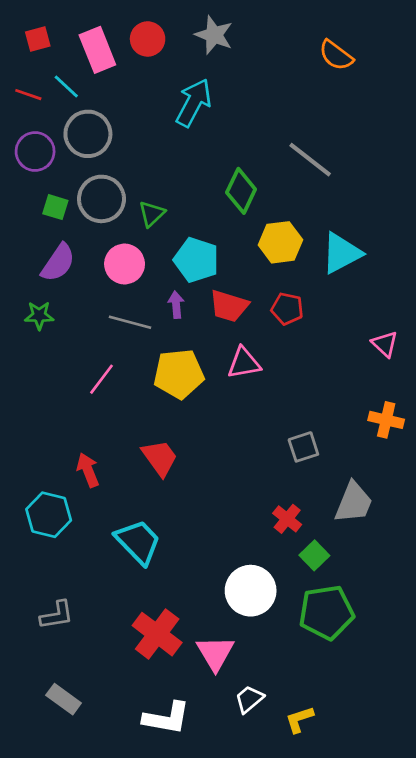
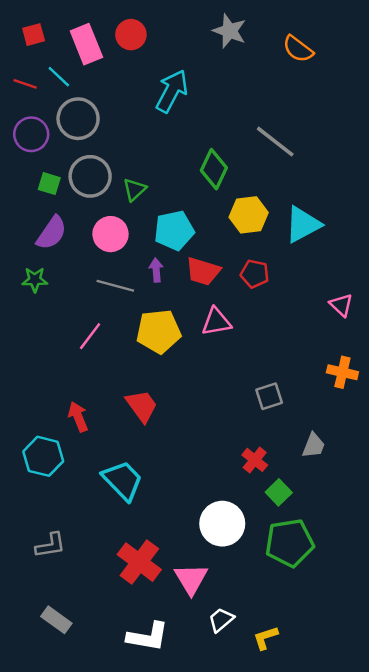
gray star: (214, 35) -> (229, 31), moved
cyan pentagon: (196, 260) -> (174, 230), turned -30
gray trapezoid: (354, 503) -> (314, 446), size x0.7

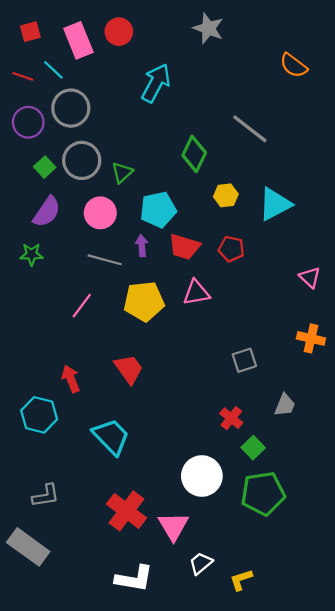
orange semicircle: (298, 49) -> (294, 65), moved
green square: (49, 184) -> (45, 167), turned 30
yellow hexagon: (249, 215) -> (226, 195), size x0.7
gray rectangle: (56, 620) -> (28, 547), moved, size x1.5

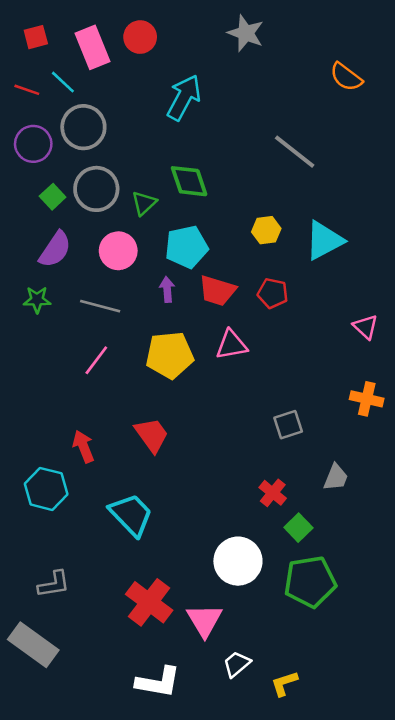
green diamond: (194, 154) -> (189, 181), moved, turned -44
gray line: (105, 260) -> (100, 306), moved

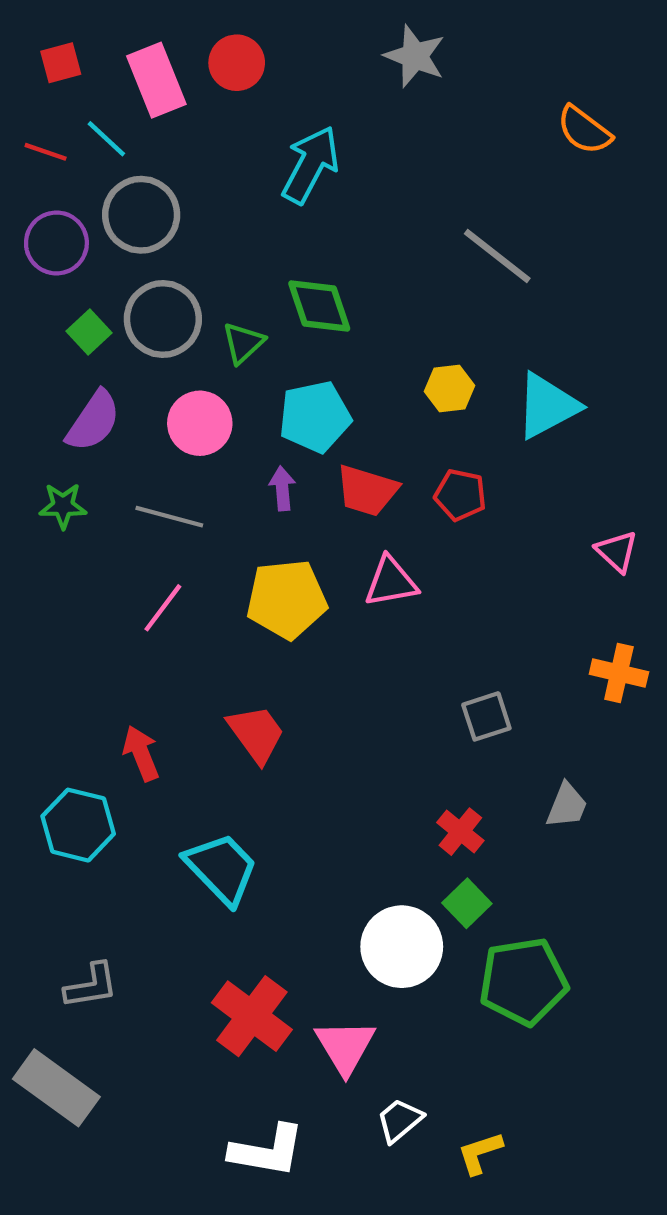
green square: (298, 528) -> (467, 903), moved

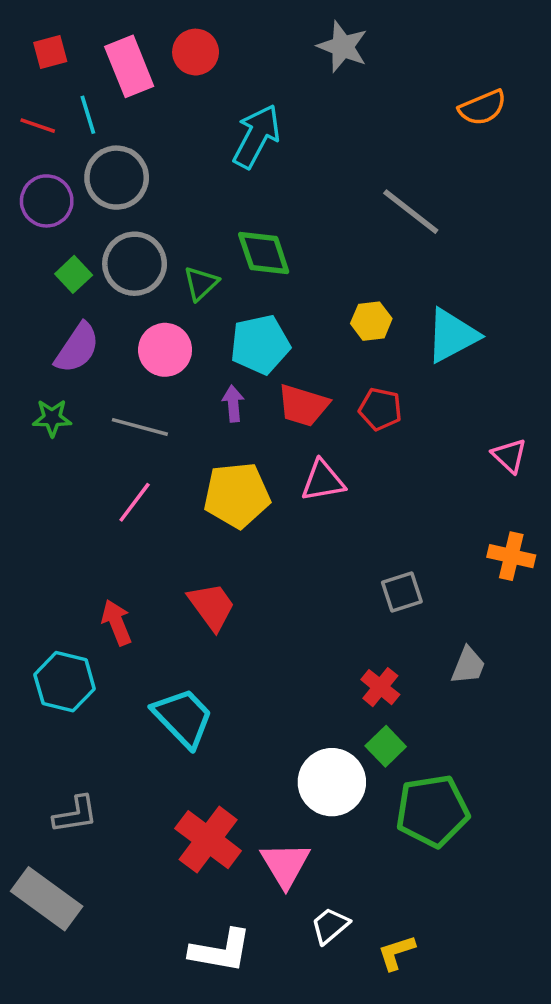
orange semicircle: (584, 130) -> (483, 108), turned -60
cyan line: (106, 139) -> (88, 115), turned 30

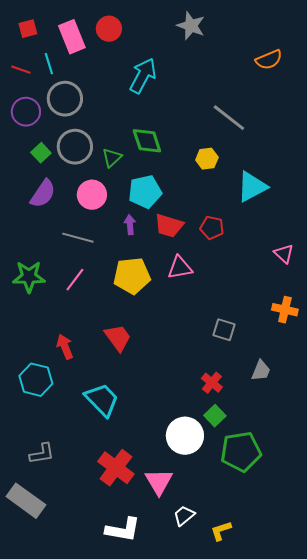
yellow hexagon: (371, 321) -> (207, 159), moved
green star: (52, 418) -> (29, 277), moved, size x1.5
gray square: (402, 592) -> (224, 330), turned 35

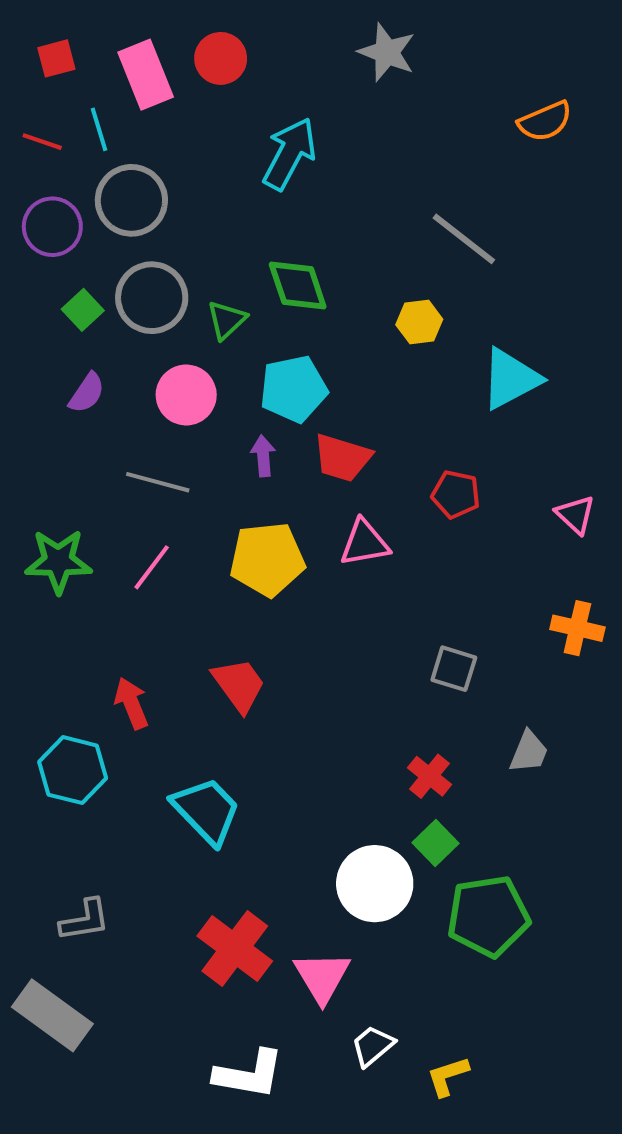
purple semicircle: (43, 194) -> (87, 393), size x0.7
red pentagon: (212, 228) -> (456, 494), moved

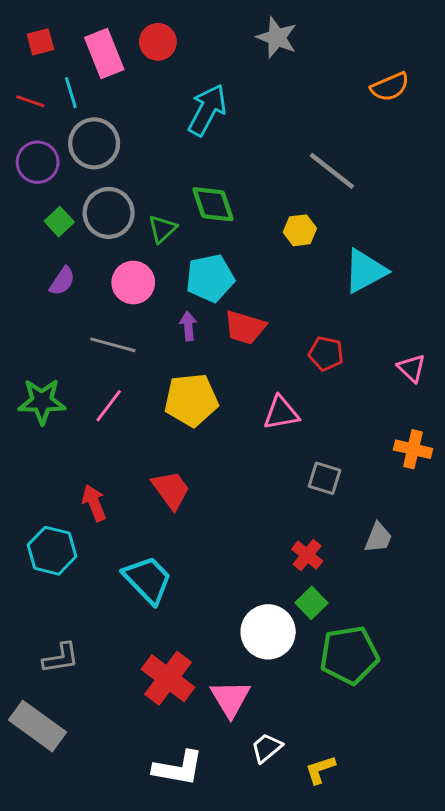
pink triangle: (365, 543) -> (281, 413), moved

